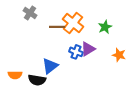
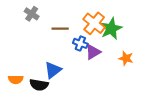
orange cross: (73, 23) -> (94, 23), moved
green star: (105, 27) -> (111, 29), size x1.5
blue cross: (76, 52) -> (80, 43), moved

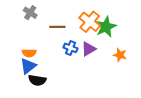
blue cross: (80, 43) -> (70, 48), moved
blue triangle: (53, 70) -> (28, 66), moved
orange semicircle: (16, 80) -> (29, 53), moved

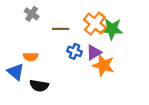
green star: (106, 27) -> (112, 29), turned 30
orange star: (120, 55) -> (103, 65), moved, size x1.5
blue triangle: (28, 66) -> (16, 72), moved, turned -42

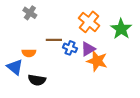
brown line: (61, 29) -> (54, 40), moved
green star: (112, 29) -> (121, 29), moved, turned 30

